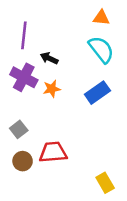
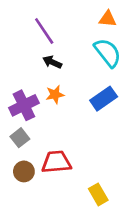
purple line: (24, 35) -> (44, 31), moved, turned -40
purple cross: (24, 77) -> (24, 105), moved, turned 36
yellow rectangle: (105, 183) -> (98, 194), moved

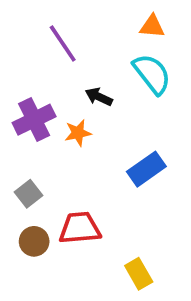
black arrow: (52, 62) -> (99, 97), moved
blue rectangle: (104, 99) -> (146, 169), moved
purple cross: (24, 105) -> (34, 120), moved

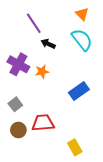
orange triangle: (152, 26) -> (82, 14), turned 40
black arrow: (99, 97) -> (48, 44), moved
purple cross: (34, 120) -> (18, 64), turned -35

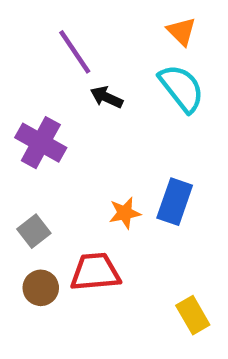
orange star: (42, 72) -> (125, 213), moved
blue rectangle: (79, 91) -> (175, 202), turned -36
yellow rectangle: (75, 147) -> (193, 315), moved

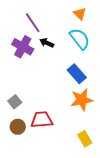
purple cross: (41, 143) -> (23, 47), moved
blue rectangle: (175, 202) -> (77, 74), moved, turned -60
orange star: (125, 213) -> (82, 100), moved, size x1.6

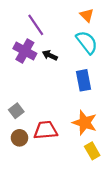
black arrow: (47, 43) -> (50, 55), moved
blue rectangle: (77, 74) -> (84, 80), turned 30
orange star: (82, 100) -> (85, 123), moved, turned 30

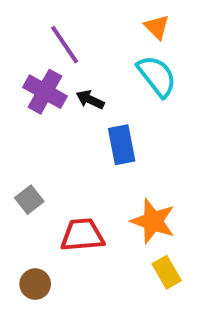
blue rectangle: (84, 80) -> (122, 145), moved
brown circle: (19, 138) -> (35, 284), moved

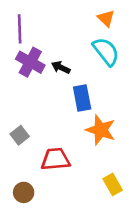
purple line: (65, 45) -> (20, 29), moved, turned 32
orange star: (153, 221) -> (101, 130), moved

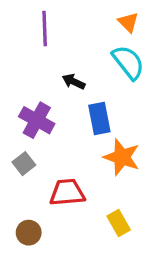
purple line: (20, 29) -> (45, 29), moved
purple cross: (30, 62) -> (37, 120), moved
yellow rectangle: (113, 184) -> (119, 223), moved

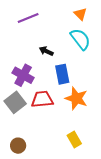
purple line: (45, 29) -> (28, 18), turned 70
gray square: (24, 164) -> (15, 102), size x1.5
red trapezoid: (67, 192) -> (42, 99), moved

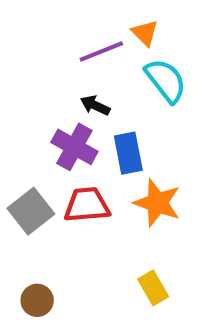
orange triangle: (80, 14) -> (145, 33), moved
purple line: (28, 18) -> (101, 52), moved
purple cross: (23, 75) -> (74, 147), moved

